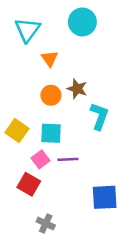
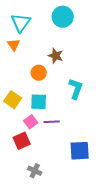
orange triangle: (50, 59) -> (14, 45), moved
brown star: (77, 89) -> (56, 56), moved
red square: (29, 184) -> (22, 141), turned 36

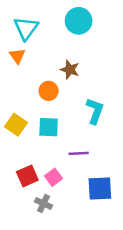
pink square: (31, 122) -> (54, 177), moved
purple line: (52, 122) -> (79, 153), moved
gray cross: (35, 171) -> (44, 203), moved

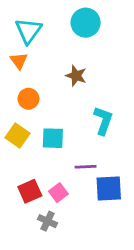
orange circle: (49, 91) -> (28, 99), moved
blue square: (100, 188) -> (109, 189), moved

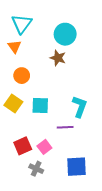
cyan circle: (86, 23) -> (65, 34), moved
cyan L-shape: (103, 121) -> (80, 107), moved
blue square: (109, 189) -> (77, 167), moved

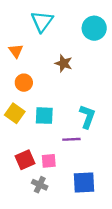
cyan triangle: (22, 24) -> (42, 21), moved
cyan circle: (65, 34) -> (94, 28), moved
pink square: (44, 147) -> (49, 161), turned 32

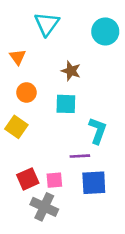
cyan square: (44, 116) -> (66, 104), moved
blue square: (84, 182) -> (94, 183), moved
gray cross: (40, 185) -> (44, 207), size x1.5

